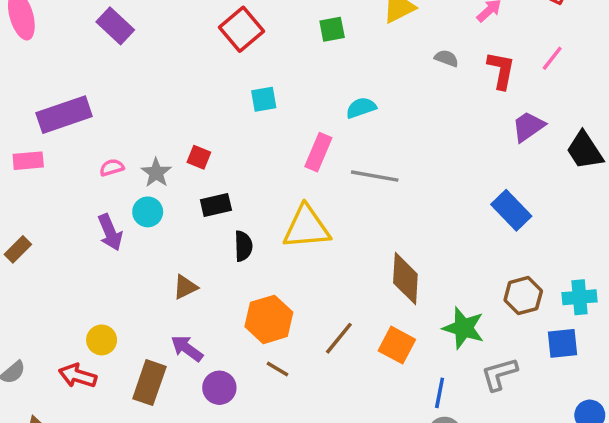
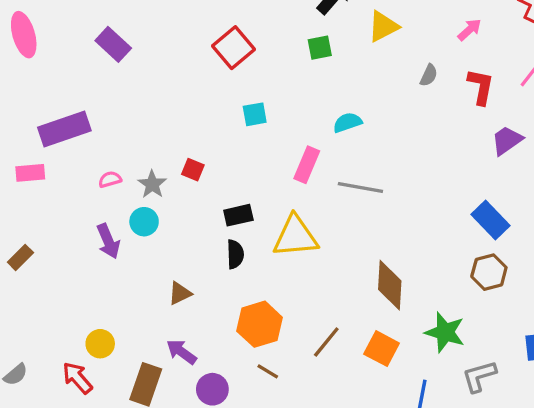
gray semicircle: (446, 58) -> (429, 75), turned 95
black rectangle: (216, 205) -> (238, 215), moved
brown hexagon: (523, 296) -> (489, 272), moved
red arrow: (78, 376) -> (77, 378), turned 32

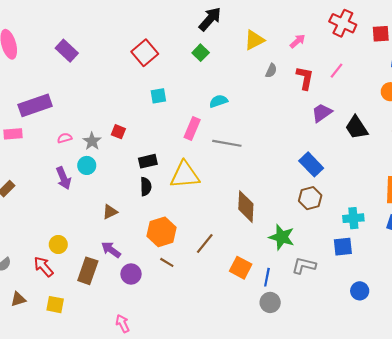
yellow triangle: (383, 26) -> (254, 40), moved
green square: (320, 48) -> (201, 53), turned -35
orange square: (382, 349) -> (241, 268), moved
gray L-shape: (479, 376) -> (304, 266), turned 30

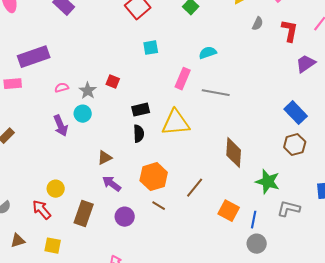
purple arrow: (111, 250) -> (112, 184), moved

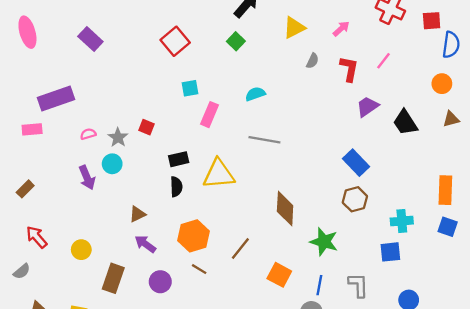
pink rectangle: (183, 79) -> (209, 115), moved
gray L-shape: (289, 209) -> (358, 285), moved, turned 75
red arrow: (42, 210) -> (37, 237), moved
blue line: (254, 220) -> (319, 285), moved

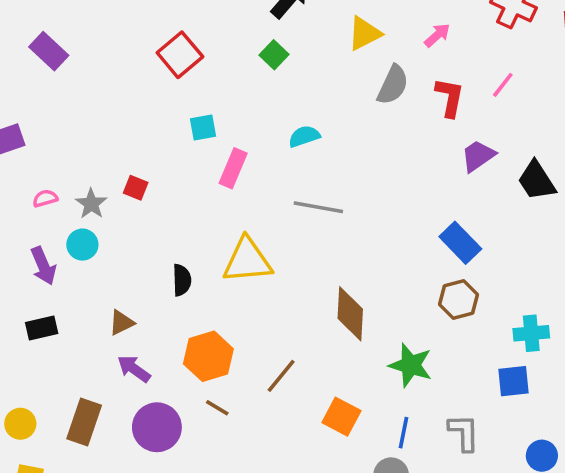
gray semicircle: (313, 61) -> (393, 85), size x1.6
black rectangle: (179, 159) -> (42, 328), moved
yellow circle: (81, 250) -> (20, 424), moved
purple circle: (160, 282) -> (157, 427), size x1.4

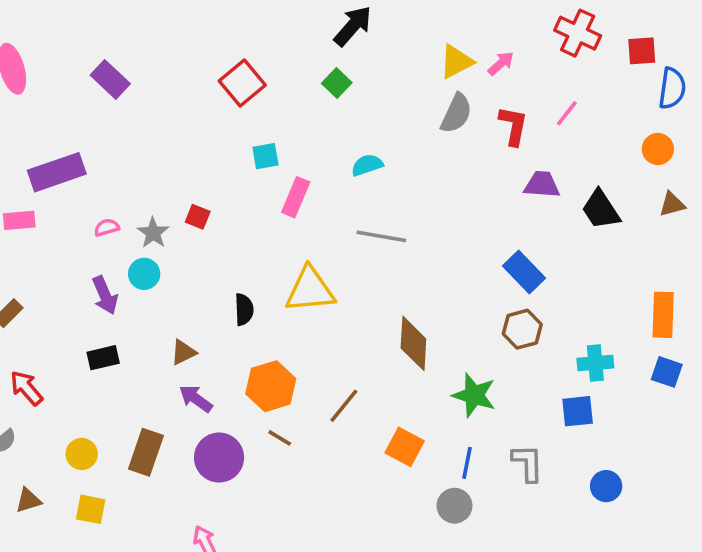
yellow triangle: (364, 33) -> (456, 62), moved
purple trapezoid: (478, 156) -> (542, 185), turned 39

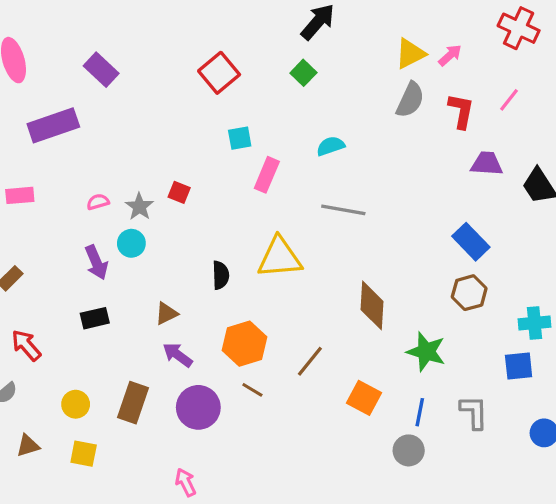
purple rectangle: (57, 172) -> (53, 125), moved

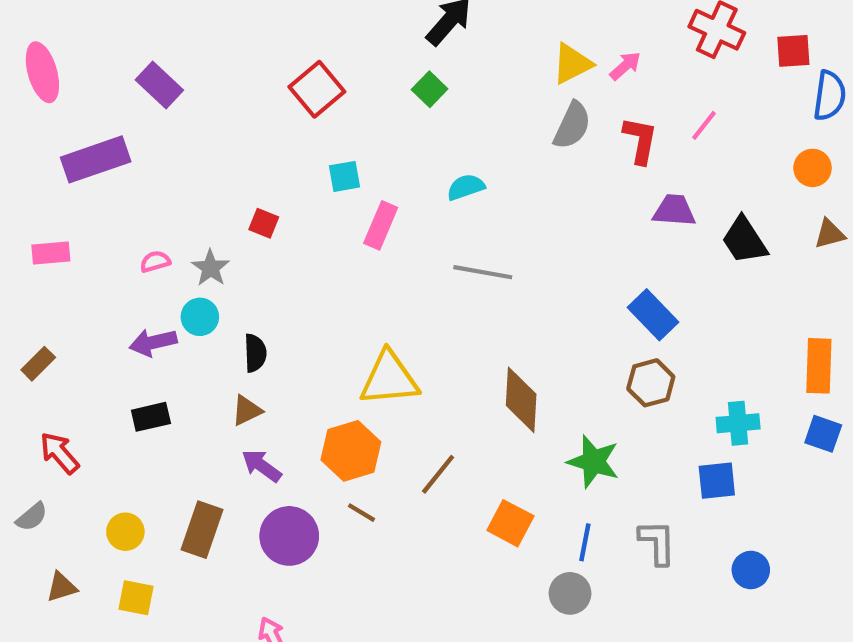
red square: (179, 192) -> (264, 223), moved
yellow triangle: (280, 258) -> (389, 379), moved
purple arrow: (96, 262) -> (153, 342), turned 100
black semicircle: (221, 275) -> (255, 353), moved

